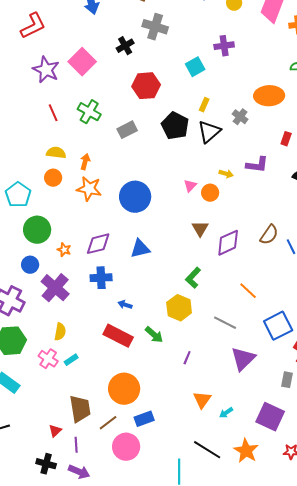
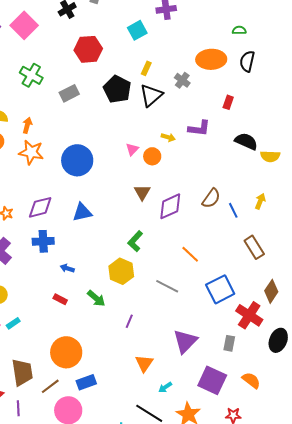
red rectangle: (118, 336) -> (60, 299), size x0.5
purple triangle: (243, 359) -> (185, 341), moved
cyan arrow: (226, 413) -> (165, 387), moved

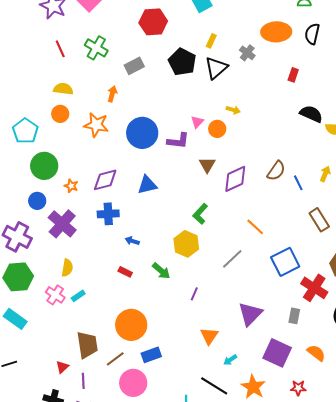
orange arrow: (27, 125) -> (112, 94), moved
purple L-shape: (199, 128) -> (178, 141), moved
gray line: (167, 286) -> (232, 259), turned -70

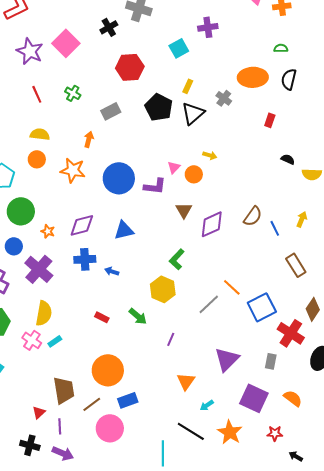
green cross: (96, 48) -> (73, 93), size x0.7
black semicircle: (311, 114) -> (288, 159), size x0.6
orange line: (255, 227) -> (232, 287), moved
blue arrow: (132, 241) -> (112, 271), moved
yellow semicircle: (67, 268) -> (44, 313), size x1.4

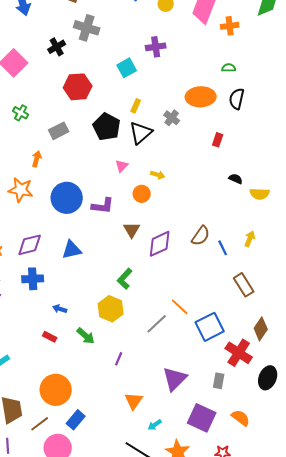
pink triangle: (174, 167) -> (122, 166), moved
blue arrow: (112, 271) -> (60, 309), moved
blue rectangle: (128, 400) -> (76, 420), turned -30

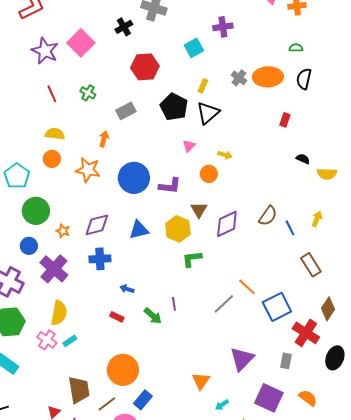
gray cross: (172, 118) -> (239, 78), moved
green L-shape: (125, 279) -> (192, 259), turned 40
yellow hexagon: (111, 309) -> (178, 229), moved
purple line: (119, 359) -> (174, 304), moved, turned -32

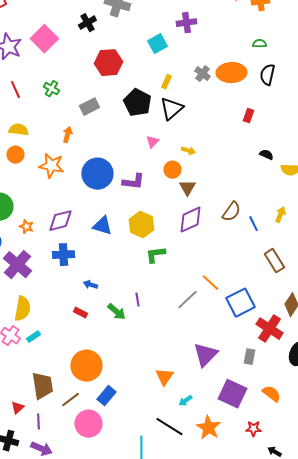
brown triangle: (199, 210) -> (187, 188), moved
blue triangle: (139, 230) -> (102, 226), turned 30

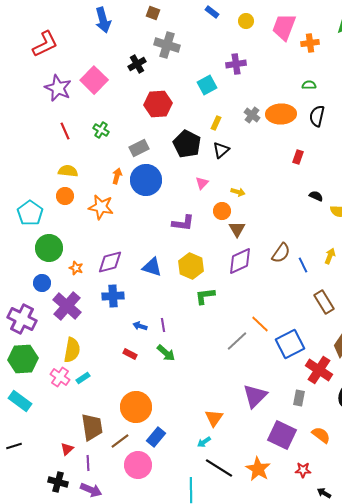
black triangle: (171, 109) -> (221, 150), size x0.7
blue circle: (97, 174) -> (146, 180), moved
purple line: (137, 300) -> (163, 325), moved
cyan arrow: (185, 401) -> (204, 442), moved

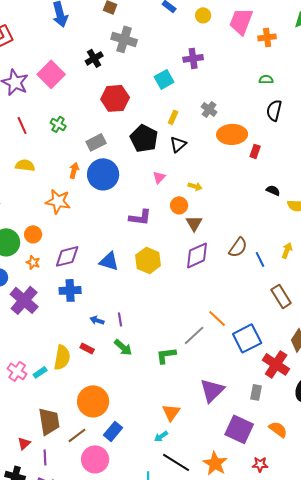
orange ellipse: (281, 114) -> (232, 134), moved
orange circle: (65, 196) -> (33, 234), moved
green L-shape: (205, 296) -> (166, 355), moved
yellow semicircle: (72, 350) -> (62, 357), moved

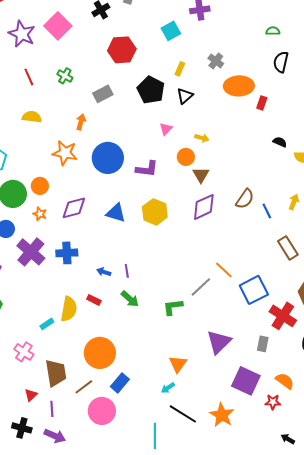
blue circle: (103, 174) -> (108, 158), moved
blue cross: (70, 290) -> (67, 253), moved
pink cross: (17, 371) -> (24, 352), moved
red star: (260, 464) -> (273, 402), moved

